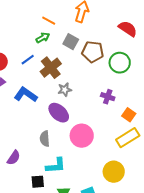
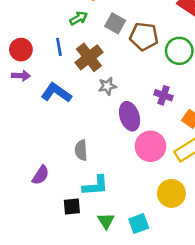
blue line: (28, 60) -> (59, 47), turned -64
purple ellipse: (59, 113) -> (130, 116), moved, turned 30
pink circle: (82, 136) -> (150, 146), moved

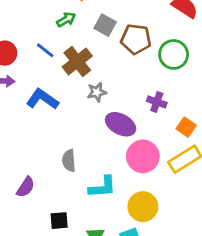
blue line: (59, 47) -> (45, 50), turned -42
purple ellipse: (130, 116) -> (121, 124), turned -44
cyan L-shape: (96, 186) -> (102, 187), moved
yellow circle: (171, 193) -> (143, 207), moved

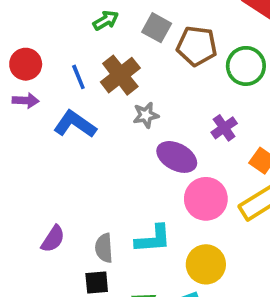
blue line: (45, 50) -> (78, 77), moved, turned 30
purple cross: (157, 102) -> (224, 128), turned 36
gray semicircle: (69, 161) -> (104, 248), moved

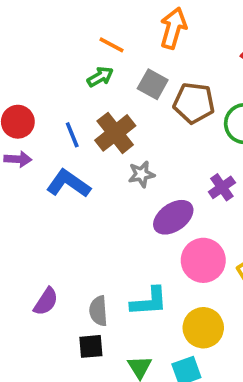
purple ellipse: (177, 157) -> (173, 217), turned -63

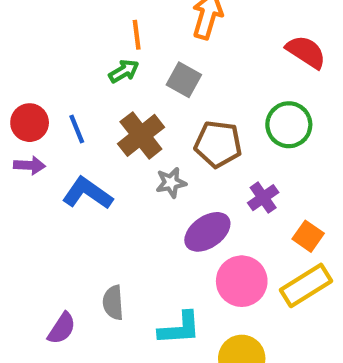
orange line: (111, 45) -> (137, 35), turned 55
brown pentagon: (194, 103) -> (218, 144), moved
blue line: (72, 135) -> (77, 129), moved
gray semicircle: (98, 311) -> (113, 303), moved

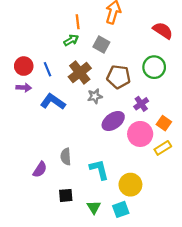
pink circle: (242, 281) -> (140, 134), moved
yellow rectangle: (306, 285) -> (163, 148), size x0.7
cyan L-shape: (180, 328) -> (99, 170), turned -100

